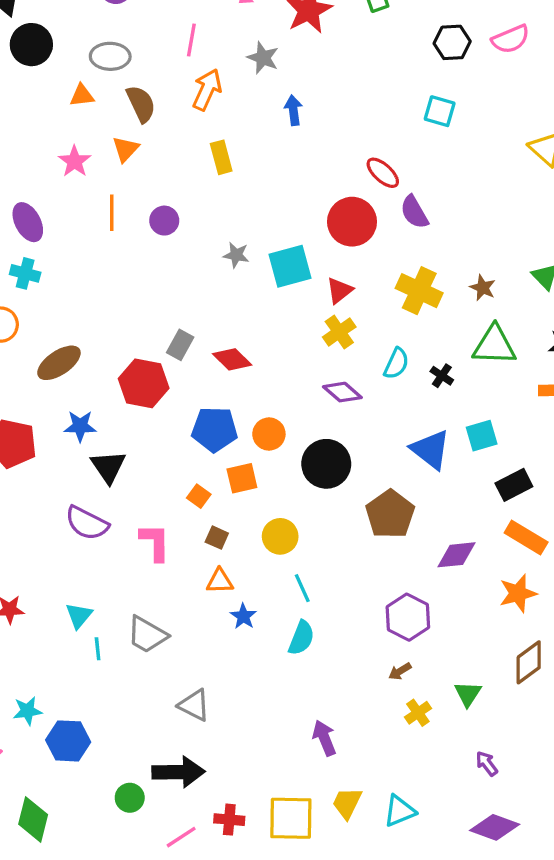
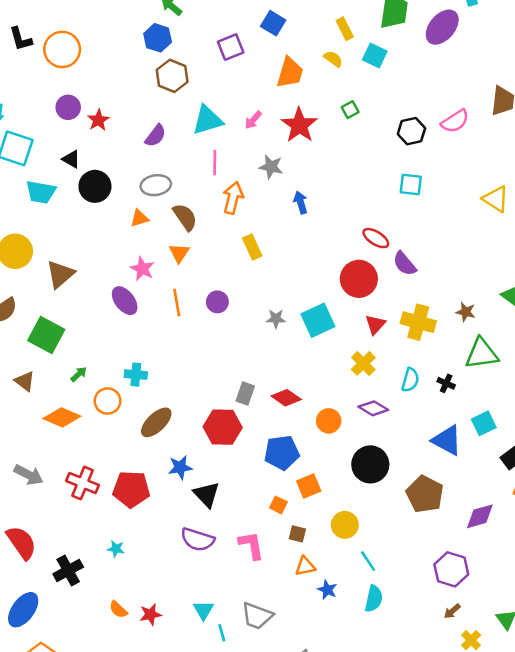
purple ellipse: (28, 222) -> (125, 301), moved
cyan cross: (25, 273) -> (136, 375), moved
red triangle: (339, 290) -> (375, 324), moved
orange circle: (269, 434) -> (329, 421), moved

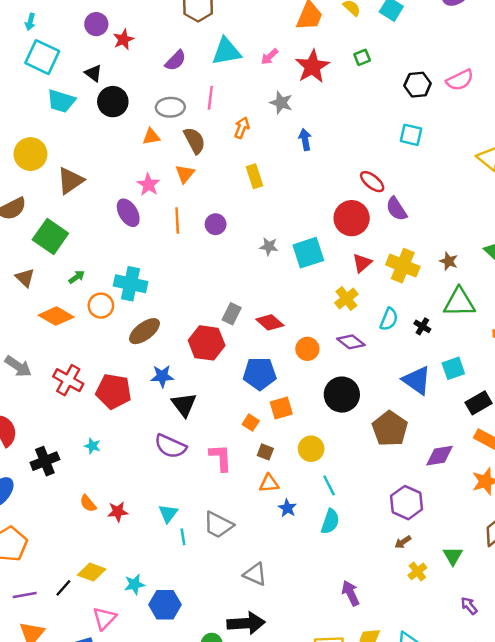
pink line: (215, 163) -> (210, 98), moved
orange arrow: (233, 198) -> (242, 128), size x0.7
cyan cross: (136, 375) -> (131, 284), size x1.5

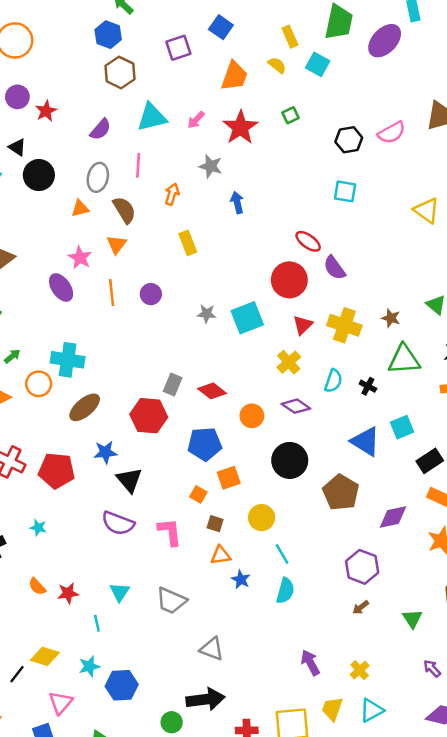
gray ellipse: (170, 107) -> (98, 177), turned -72
cyan line: (183, 537) -> (97, 623), moved
yellow cross: (417, 571) -> (360, 670), moved

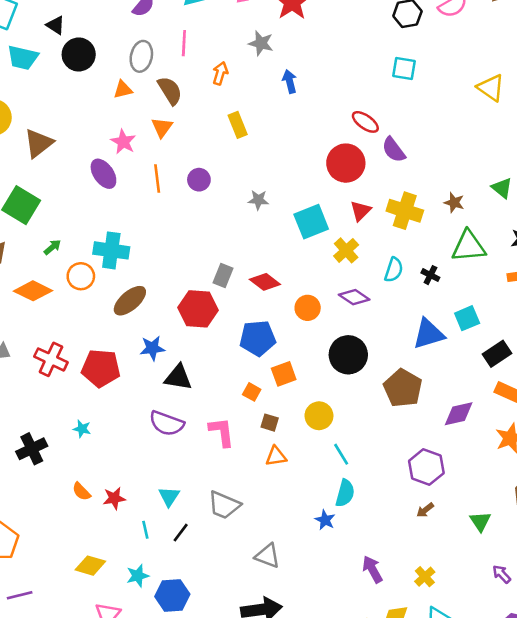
cyan square: (247, 318) -> (311, 222), moved
blue triangle: (365, 442) -> (428, 334), turned -48
black triangle: (129, 480) -> (178, 377), turned -40
blue star: (241, 579) -> (325, 520), moved
black line: (17, 674) -> (181, 533), moved

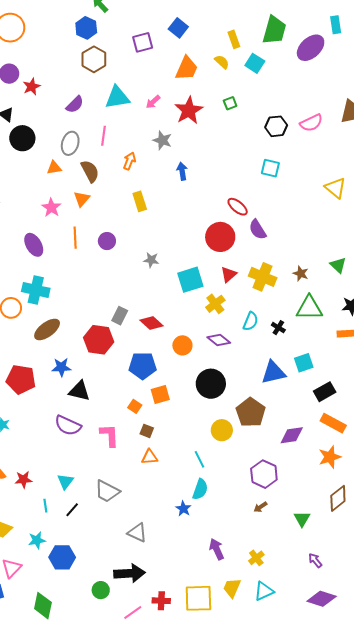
purple ellipse: (103, 174) -> (34, 245), moved
yellow circle: (319, 416) -> (222, 430), moved

